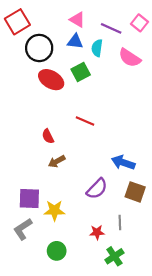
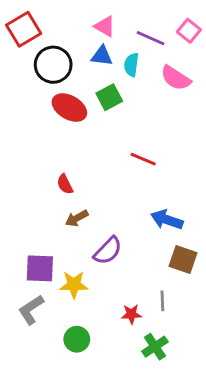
red line: (85, 121) -> (143, 159), moved
purple semicircle: (97, 189) -> (108, 251), moved

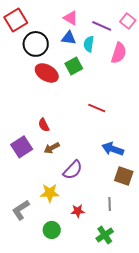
pink semicircle: (176, 78) -> (119, 53), turned -105
purple square: (40, 268) -> (22, 147), moved, turned -35
red star: (131, 314) -> (78, 211), moved

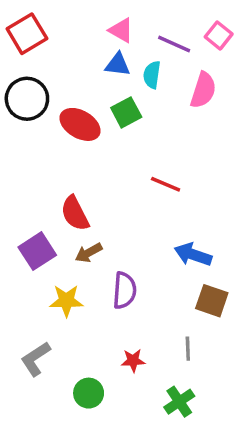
black circle: (36, 44) -> (27, 99), moved
red semicircle: (44, 125) -> (75, 213), size x1.5
purple semicircle: (73, 170) -> (125, 290), turned -40
yellow star: (50, 193) -> (66, 301), moved

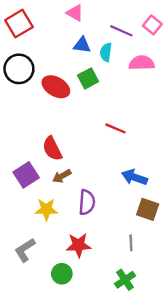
pink triangle: (121, 30) -> (75, 13), moved
pink semicircle: (203, 90) -> (142, 63), turned -110
red star: (133, 361) -> (78, 245), moved, size x1.5

